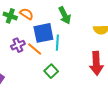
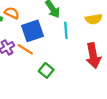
cyan line: (57, 43) -> (66, 30), moved

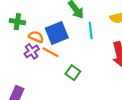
orange semicircle: (12, 13) -> (36, 37), moved

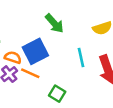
cyan line: (91, 31) -> (81, 58), moved

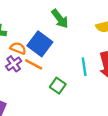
blue square: (35, 51) -> (40, 44), turned -30
cyan line: (81, 58) -> (84, 67), moved

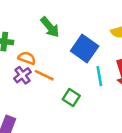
green arrow: (60, 19) -> (50, 27), moved
blue square: (40, 44) -> (85, 48), moved

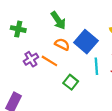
orange semicircle: (27, 58) -> (62, 44), moved

